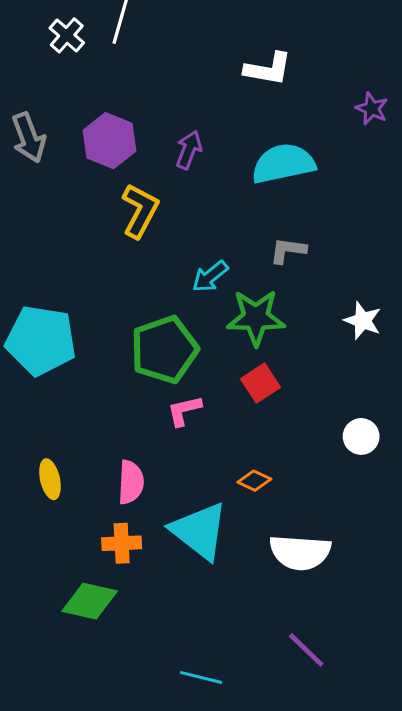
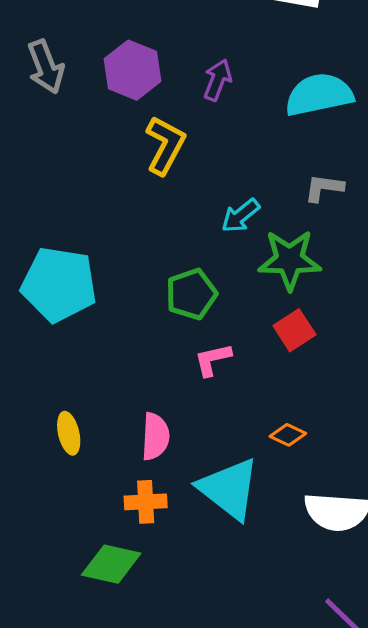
green pentagon: (164, 350) -> (191, 294), size x0.7

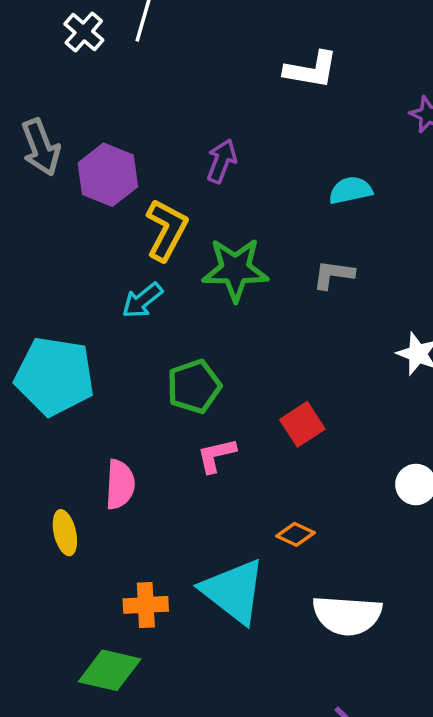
purple hexagon: (133, 70) -> (108, 175), moved
cyan semicircle: (319, 95) -> (351, 190), moved, size x0.6
cyan arrow: (240, 216) -> (142, 300), moved
green star: (290, 260) -> (235, 269), moved
pink semicircle: (155, 436) -> (120, 484), moved

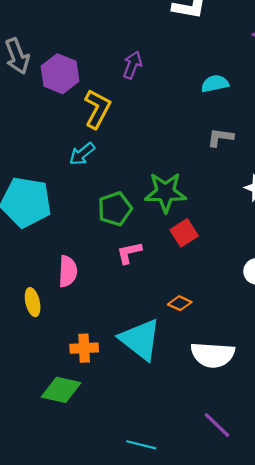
green star: (235, 269) -> (165, 192), moved
gray L-shape: (333, 275) -> (220, 137), moved

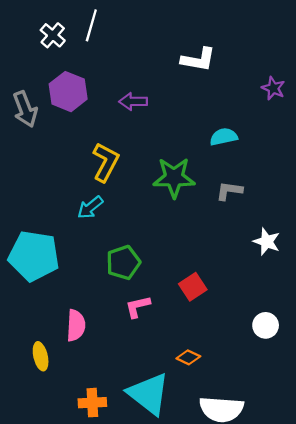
purple arrow: (132, 65) -> (133, 101), moved, turned -112
purple hexagon: (60, 74) -> (68, 92), moved
green star: (165, 192) -> (174, 178), moved

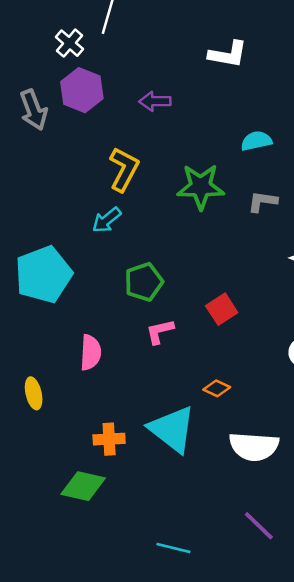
white cross: (53, 35) -> (69, 43), moved
cyan pentagon: (34, 256) -> (43, 275), turned -30
yellow ellipse: (41, 356) -> (34, 393), moved

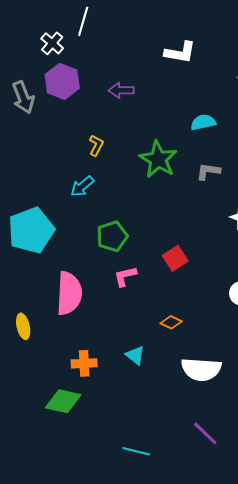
yellow L-shape: (124, 169) -> (96, 145), size x0.6
green star: (201, 187) -> (158, 159), turned 30
pink semicircle: (91, 352) -> (69, 293), size x1.5
cyan triangle: (172, 429) -> (135, 355), size x0.5

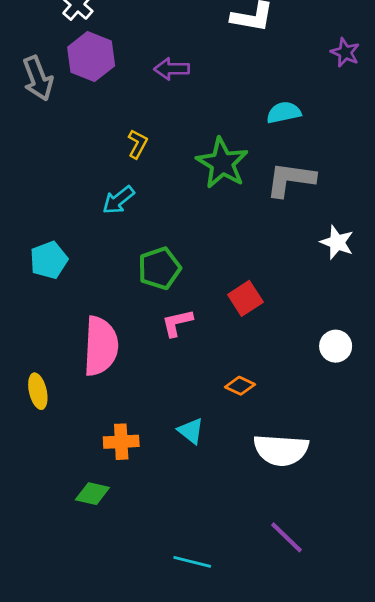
gray L-shape: (208, 171) -> (291, 179), size x1.5
cyan pentagon: (31, 230) -> (49, 260), size x0.6
green diamond: (63, 401) -> (92, 494), size x0.7

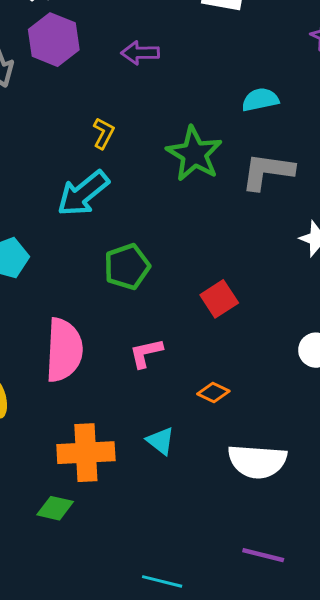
cyan arrow: (118, 200) -> (83, 193), size x1.5
pink L-shape: (177, 323) -> (146, 353), moved
orange cross: (121, 442) -> (86, 453), size x1.5
purple line: (286, 537) -> (263, 555), turned -30

